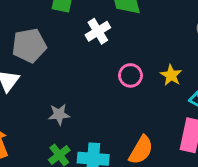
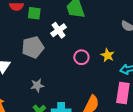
gray pentagon: (29, 46) -> (33, 47), moved

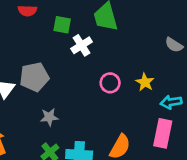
green square: (34, 13) -> (62, 25), moved
gray pentagon: (33, 47) -> (34, 77), moved

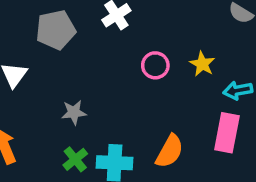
gray pentagon: (34, 77) -> (56, 30), moved

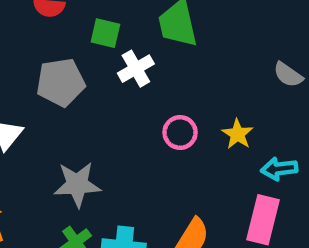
gray star: (74, 112) -> (77, 184), size x1.5

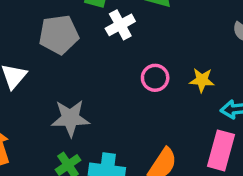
yellow star: (237, 134) -> (202, 80), turned -30

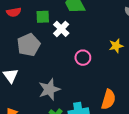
pink circle: (155, 78) -> (83, 58), moved

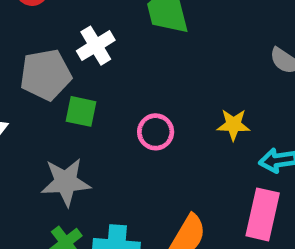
green square: (43, 17) -> (81, 111), moved
white cross: (61, 29) -> (96, 46), moved

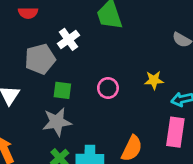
green square: (81, 111) -> (62, 90), moved

